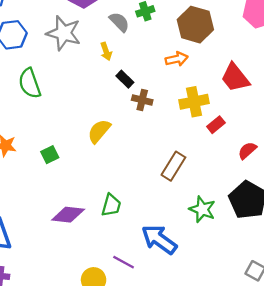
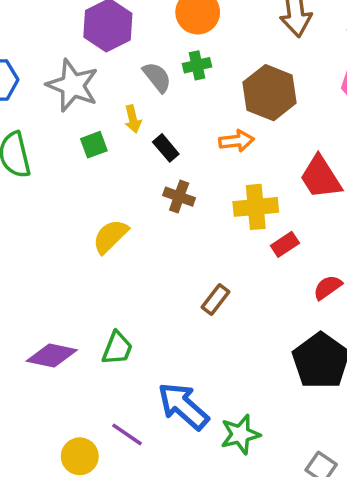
black rectangle: (125, 79) -> (166, 148), moved
green square: (50, 155) -> (94, 145), moved
brown rectangle: (173, 166) -> (216, 299), size x0.7
green star: (202, 209) -> (240, 434), moved, turned 30

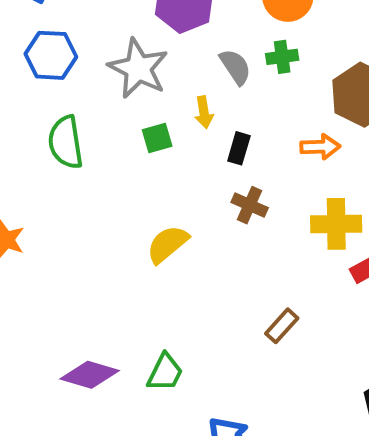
black rectangle: (166, 148) -> (239, 148), turned 52

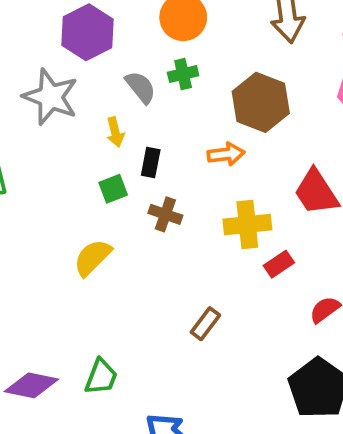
green square: (157, 138) -> (113, 189), moved

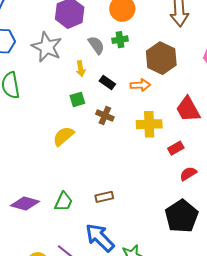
black rectangle: (151, 163) -> (107, 83), moved, turned -70
red rectangle: (279, 264) -> (176, 148), moved
brown rectangle: (205, 324) -> (104, 197), moved, turned 36

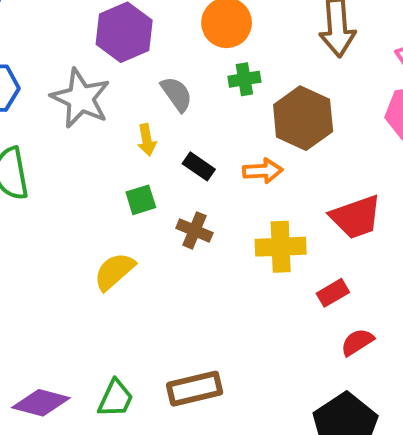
green cross: (120, 40) -> (244, 79), moved
red trapezoid: (188, 109) -> (356, 217), turned -80
brown rectangle: (104, 197) -> (195, 389), size x1.5

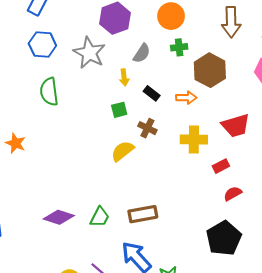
gray semicircle: (177, 94) -> (142, 53), turned 66
yellow semicircle: (114, 271) -> (123, 151), moved

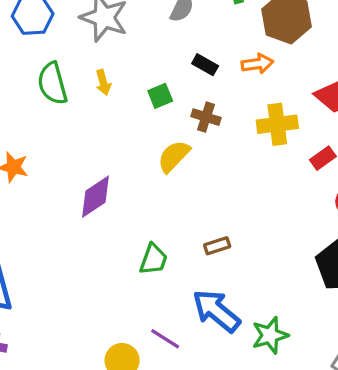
yellow arrow: (124, 77) -> (103, 82), moved
brown rectangle: (143, 214) -> (217, 246), size x0.6
purple diamond: (59, 217) -> (95, 197), moved, turned -44

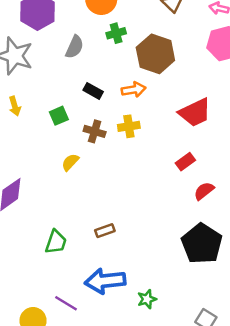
yellow cross: (277, 124) -> (129, 126), moved, size x0.7
yellow semicircle: (174, 156) -> (70, 162), size x0.7
blue arrow: (216, 311) -> (105, 281), turned -45
green star: (270, 335) -> (147, 299), size x0.7

